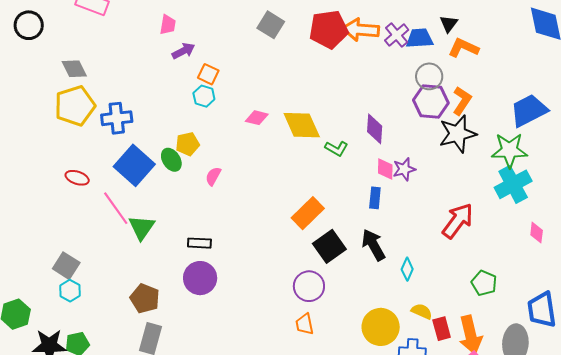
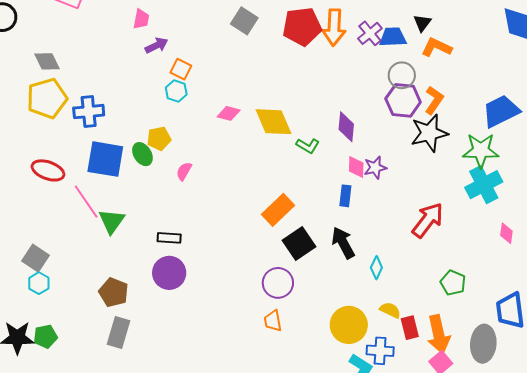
orange arrow: (361, 30) -> (334, 27), turned -93
blue square: (134, 165) -> (105, 159), turned -33
red ellipse: (77, 178) -> (48, 170), size x1.4

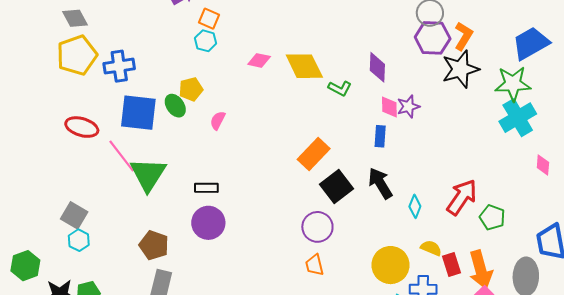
red arrow: (428, 220) -> (462, 197), moved
green triangle: (112, 221) -> (148, 174), size x1.4

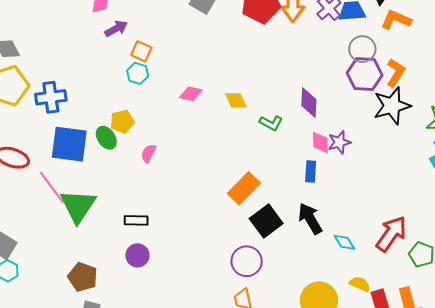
yellow diamond: (304, 66) -> (236, 100), size x0.6
cyan diamond: (415, 206) -> (344, 242), turned -55
purple circle: (208, 223) -> (137, 255), size x0.7

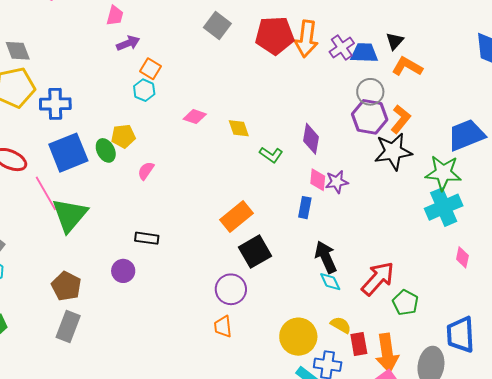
blue square: (69, 144) -> (68, 153), turned -36
black arrow: (310, 219) -> (326, 257), moved
black rectangle: (136, 220) -> (147, 238), moved

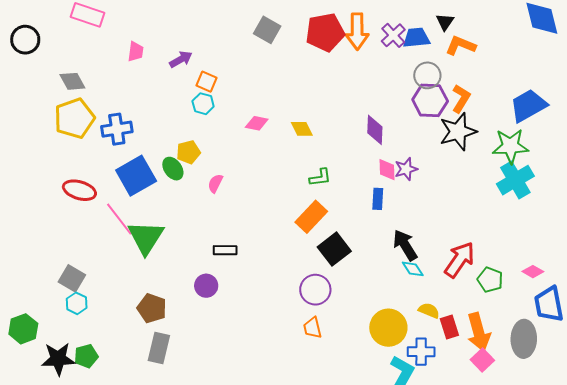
pink trapezoid: (115, 16) -> (136, 52), moved
green L-shape: (271, 155) -> (320, 177), moved, turned -35
pink diamond: (462, 257) -> (533, 272), moved, turned -65

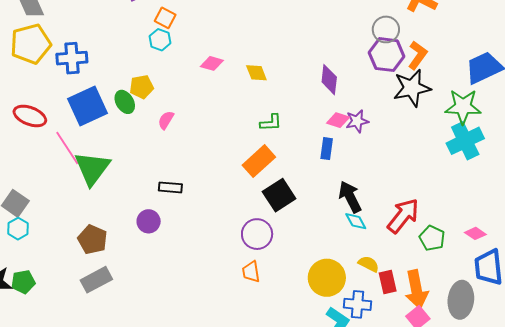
pink diamond: (387, 170) -> (338, 120), turned -75
gray rectangle: (159, 348) -> (96, 280), turned 44

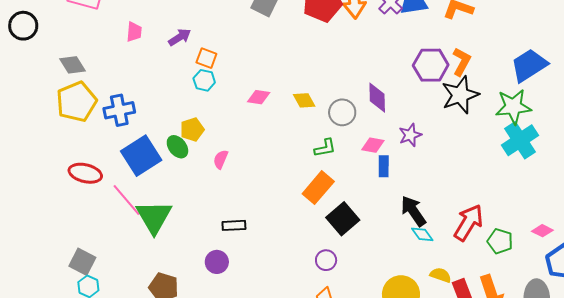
gray circle: (386, 29) -> (342, 112), moved
pink diamond: (338, 120) -> (373, 145), moved
purple circle: (257, 234) -> (326, 260), size x0.7

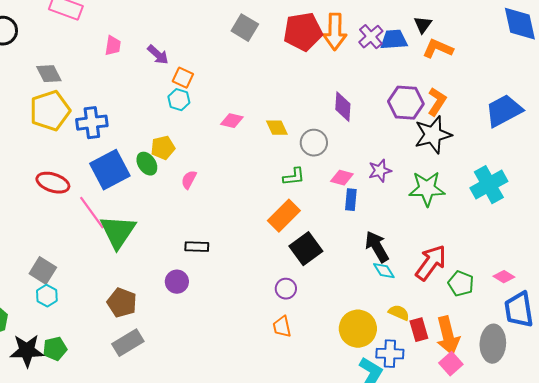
purple arrow: (180, 37) -> (158, 55), turned 70
purple diamond: (377, 98) -> (343, 107), moved
green star: (513, 107) -> (427, 189), moved

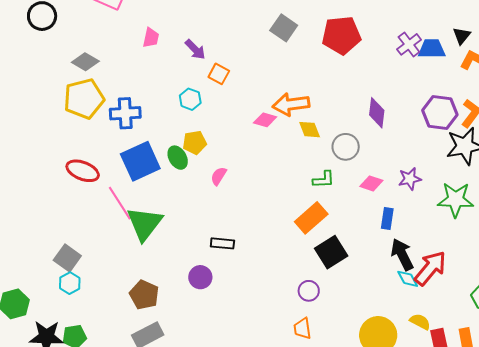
orange arrow: (335, 32) -> (291, 104), moved, turned 78
gray diamond: (49, 74) -> (85, 62), turned -36
cyan hexagon: (179, 100) -> (190, 99), moved
blue rectangle: (351, 200) -> (387, 218), moved
red arrow: (431, 263) -> (430, 268), moved

